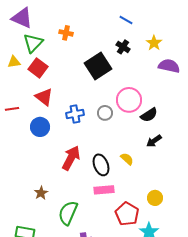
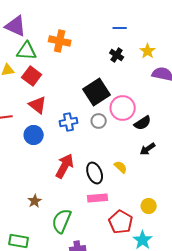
blue line: (126, 20) -> (120, 28), turned -32
orange cross: (66, 33) -> (60, 41), size x1.5
green triangle: (33, 43) -> (27, 51), turned 50
black square: (98, 66) -> (97, 92), moved

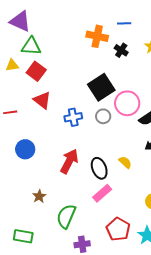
orange cross: (60, 41) -> (97, 36), moved
blue circle: (34, 135) -> (25, 149), moved
pink rectangle: (98, 198) -> (102, 193), turned -36
red pentagon: (121, 222) -> (118, 229), moved

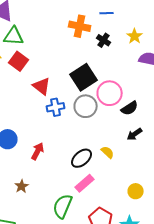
red triangle: (42, 100) -> (42, 86), moved
gray circle: (103, 116) -> (86, 106), size x1.5
red arrow: (69, 161) -> (38, 151), moved, size x0.7
black ellipse: (99, 168) -> (82, 158), turned 70
green semicircle: (66, 216) -> (63, 206), moved

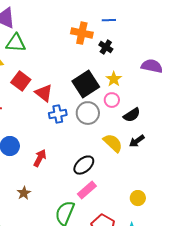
yellow star: (135, 36) -> (114, 79), moved
red square: (19, 61) -> (21, 81), moved
pink circle: (110, 93) -> (112, 100), size x0.6
yellow semicircle: (108, 152) -> (113, 143), moved, size x1.5

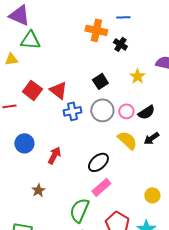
yellow star: (114, 79) -> (137, 76), moved
red square: (21, 81) -> (32, 90), moved
black square: (86, 84) -> (100, 81), size x0.6
pink circle: (112, 100) -> (126, 111), moved

